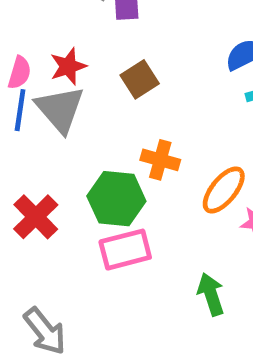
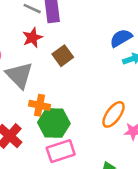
red star: (68, 66) -> (32, 38), moved
orange cross: (160, 160) -> (40, 105), moved

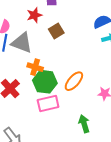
gray triangle: (19, 75) -> (22, 43), turned -30
orange ellipse: (113, 114) -> (74, 81), moved

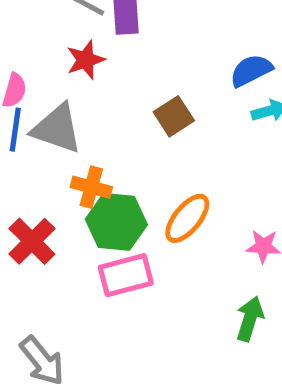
brown square: (56, 31) -> (174, 116), moved
green arrow: (84, 124) -> (250, 319), moved, turned 36

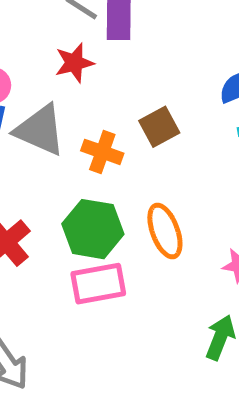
orange cross: (91, 187) -> (102, 152), moved
orange ellipse: (187, 218) -> (165, 231), turned -64

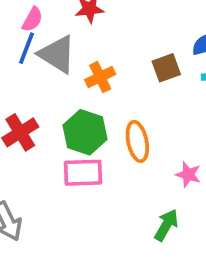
brown square: (159, 127) -> (166, 68), moved
orange cross: (102, 152) -> (100, 77), turned 36

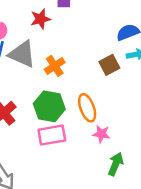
brown square: (166, 68) -> (109, 65), moved
pink star: (188, 174) -> (101, 134), moved

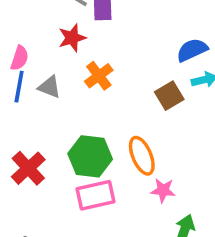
gray triangle: (22, 54) -> (49, 87), size x0.6
orange cross: (55, 66) -> (99, 76), moved

